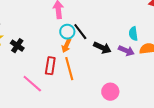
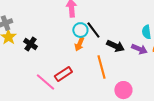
red rectangle: (50, 66) -> (63, 74), moved, turned 48
orange line: (69, 69) -> (101, 67), moved

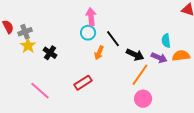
cyan circle: (80, 30) -> (88, 33), moved
orange line: (101, 67) -> (140, 75), moved, turned 50
pink line: (45, 82) -> (40, 91), moved

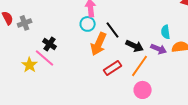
yellow star: (28, 46) -> (30, 65), moved
orange arrow: (99, 53) -> (99, 44), size x1.6
red rectangle: (83, 83) -> (113, 68), moved
pink line: (40, 91) -> (45, 58), moved

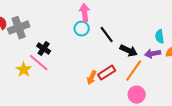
gray cross: (25, 23) -> (19, 28), size x1.5
orange arrow: (99, 44) -> (92, 78), moved, size x0.6
purple arrow: (159, 49) -> (153, 54), turned 147

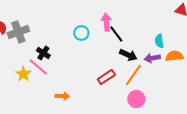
pink arrow: (85, 13) -> (106, 22), moved
black line: (107, 35) -> (116, 34), moved
orange arrow: (92, 78) -> (62, 96), moved, turned -112

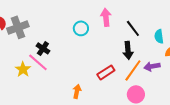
black line: (116, 34) -> (133, 28), moved
black arrow: (128, 55) -> (128, 50), turned 60
purple arrow: (152, 58) -> (152, 66), moved
orange arrow: (62, 96) -> (77, 91), moved, turned -80

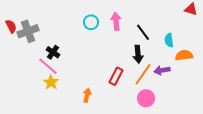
cyan circle: (81, 28) -> (91, 22), moved
yellow star: (23, 69) -> (51, 82), moved
red rectangle: (106, 72) -> (116, 76), turned -30

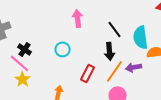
pink arrow: (116, 21) -> (78, 18), moved
cyan circle: (91, 22) -> (63, 49), moved
cyan semicircle: (169, 40) -> (141, 37), size x1.6

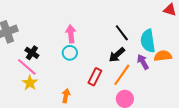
pink arrow: (78, 18) -> (71, 34), moved
black arrow: (110, 51) -> (117, 55), turned 54
purple arrow: (134, 67) -> (143, 62), moved, turned 70

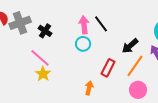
black line: (122, 33) -> (101, 24), moved
black cross: (32, 53) -> (45, 31), moved
orange arrow: (66, 96) -> (89, 88), moved

